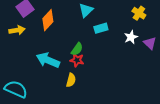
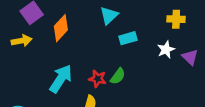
yellow cross: (139, 13) -> (176, 19), turned -32
green semicircle: (77, 49) -> (118, 76), moved
cyan arrow: (48, 60) -> (61, 79), turned 100

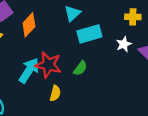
cyan rectangle: (128, 38) -> (89, 34), size x1.5
red star: (98, 79) -> (48, 65), moved, size x1.6

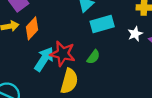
orange diamond: (29, 25) -> (32, 28), moved
yellow semicircle: (55, 93) -> (69, 81), size x1.6

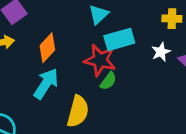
orange diamond: (32, 28) -> (47, 48), moved
red star: (63, 54) -> (100, 60), moved

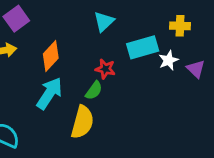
cyan rectangle: (119, 39) -> (143, 47), moved
red star: (100, 60) -> (105, 69), size x0.6
green semicircle: (108, 81) -> (94, 90), moved

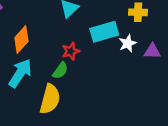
red star: (105, 69) -> (71, 51), turned -30
purple triangle: (196, 69) -> (152, 51), turned -42

